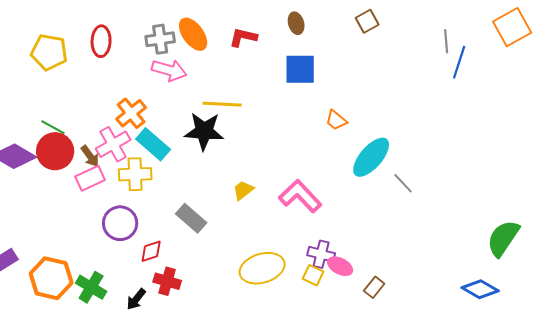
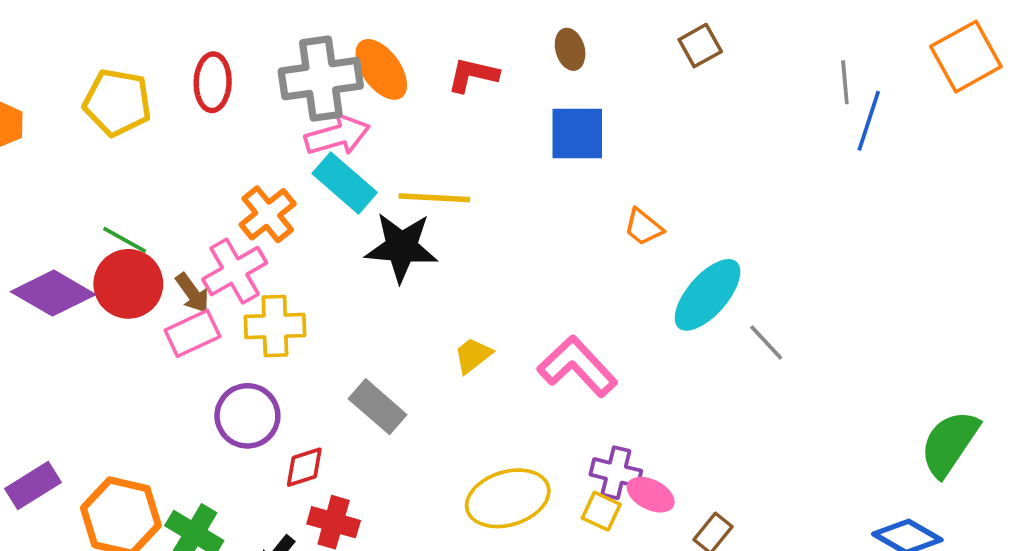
gray cross: (160, 39) -> (321, 79), size x1.5
pink arrow: (169, 70) -> (337, 135), turned -32
cyan rectangle: (153, 144) -> (345, 183), moved

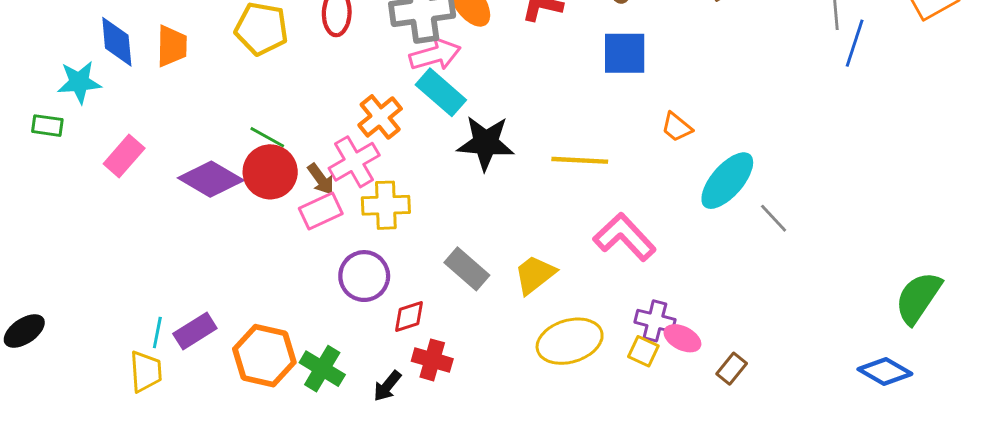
yellow line: (434, 198) -> (580, 160), moved
yellow trapezoid: (473, 355) -> (535, 275), moved, size x1.4

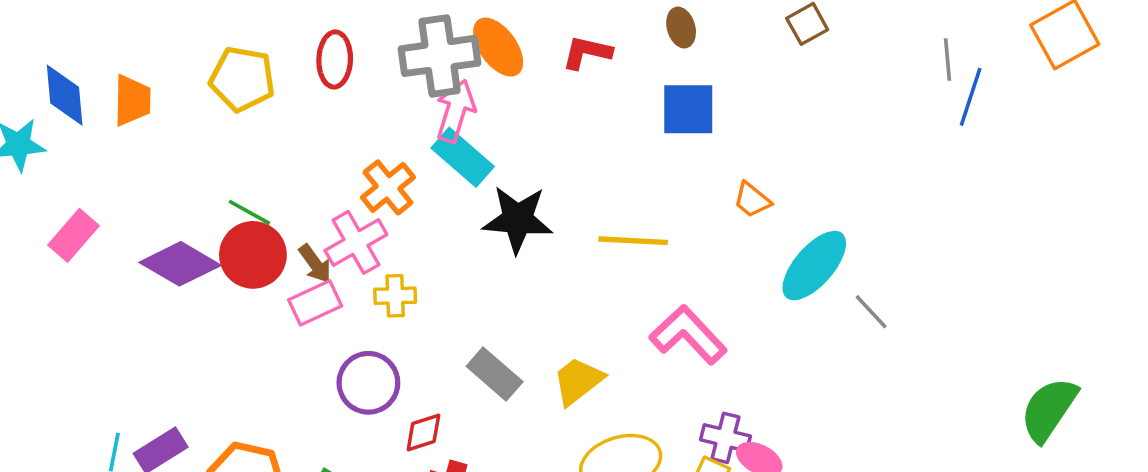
pink arrow: (435, 55) -> (455, 111), turned -57
yellow cross: (386, 205) -> (395, 296), size x0.7

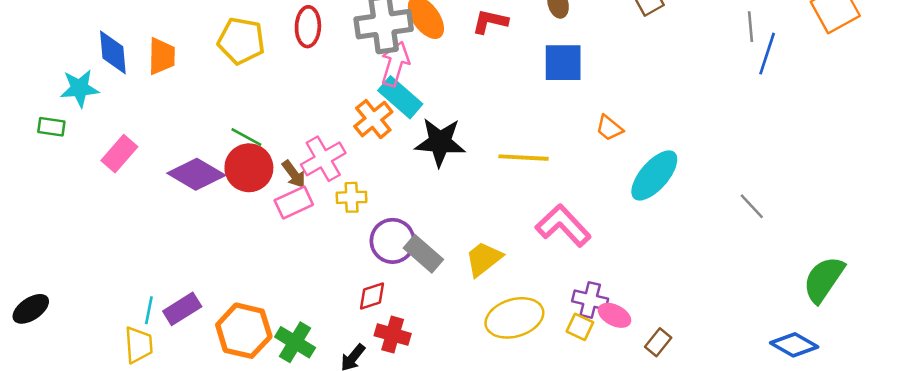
orange cross: (388, 187) -> (373, 119), moved
gray line: (871, 312) -> (752, 206), moved
purple circle: (368, 383) -> (393, 241), moved

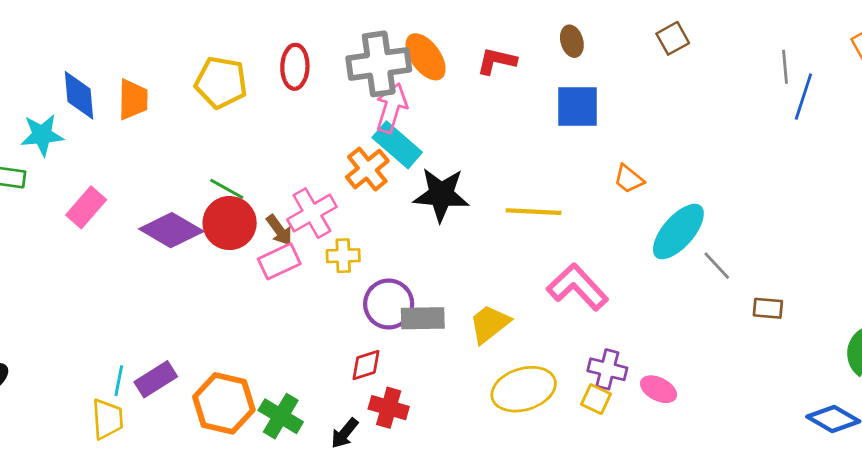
gray line: (752, 206) -> (717, 266), moved
gray rectangle: (423, 254) -> (423, 318), turned -42
pink ellipse: (615, 315) -> (659, 389), moved
brown rectangle: (658, 342) -> (768, 308), moved, turned 56

